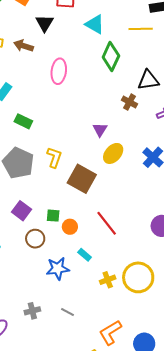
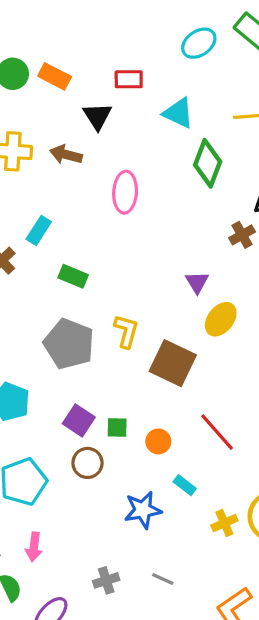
brown cross: (130, 102) -> (242, 235), turned 35
green square: (53, 216) -> (117, 428), moved
brown circle: (35, 239) -> (87, 463), moved

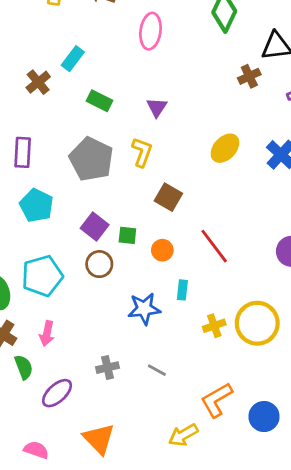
purple triangle: (197, 282) -> (157, 107), moved
brown square: (173, 363) -> (168, 197), moved, size x0.7
cyan rectangle: (185, 485) -> (182, 290), turned 54

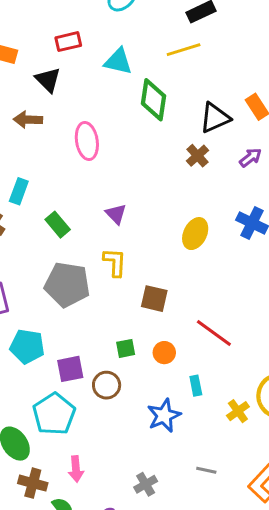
green rectangle: (100, 101) -> (58, 225), turned 40
purple square: (95, 226) -> (70, 369), moved, turned -32
gray line: (157, 370) -> (206, 470), moved

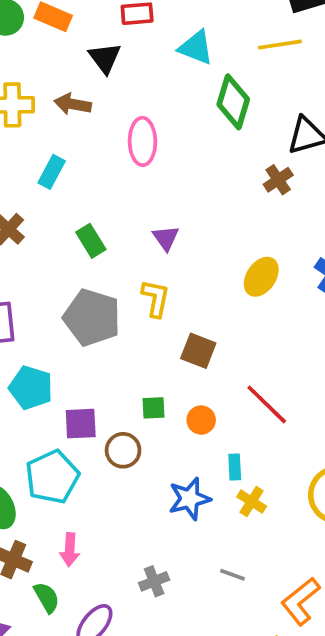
cyan rectangle: (19, 191) -> (52, 172), moved
yellow cross: (238, 411) -> (252, 501), moved, turned -30

